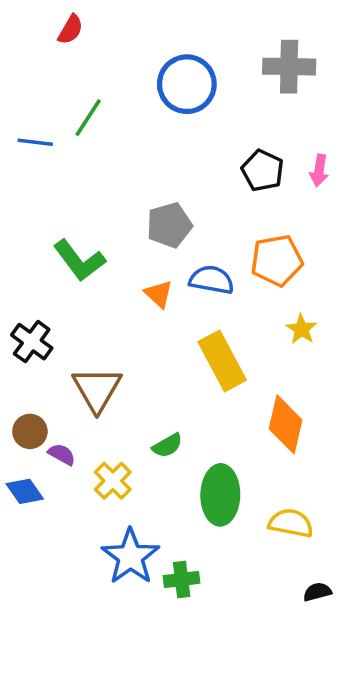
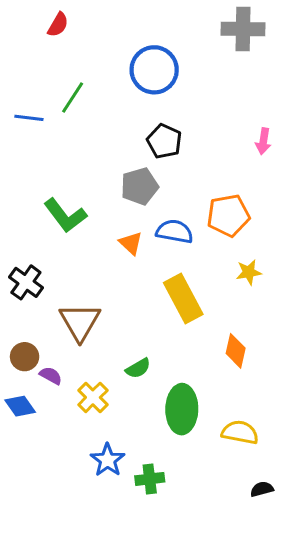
gray cross: (289, 67) -> (243, 29), moved
black pentagon: (263, 171) -> (164, 141), moved
yellow star: (301, 329) -> (249, 272), turned 30
orange diamond: (286, 424) -> (236, 351), size x0.7
blue star: (130, 557) -> (108, 460), size x0.7

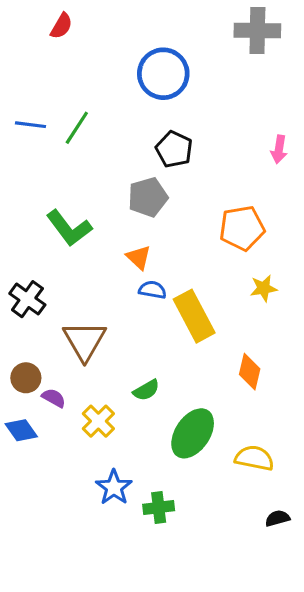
green line: (73, 98) -> (77, 128), moved
blue semicircle: (174, 231) -> (152, 290), moved, size x0.7
green ellipse: (182, 409) -> (193, 433), turned 33

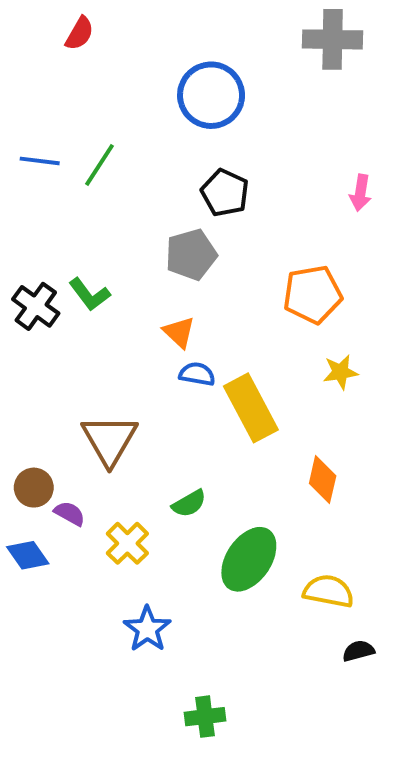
green L-shape: (69, 228) -> (90, 294), size x0.7
black cross: (27, 299) -> (36, 306), moved
green cross: (159, 507) -> (205, 717), moved
black semicircle: (277, 518) -> (358, 651), moved

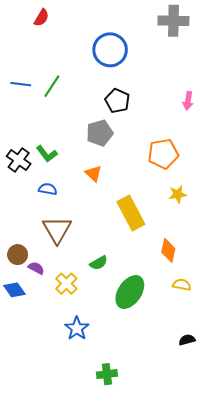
blue semicircle: (197, 374) -> (48, 189), moved
yellow semicircle: (329, 591) -> (182, 285), moved, size x0.7

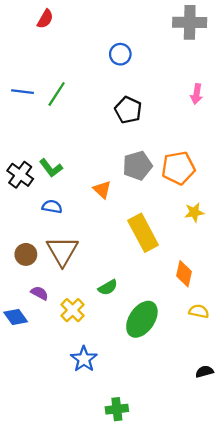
blue circle: (110, 50) -> (120, 54), size x0.6
pink arrow: (188, 101) -> (197, 94), moved
gray pentagon: (100, 133) -> (137, 166), moved
brown circle: (18, 255) -> (26, 254), moved

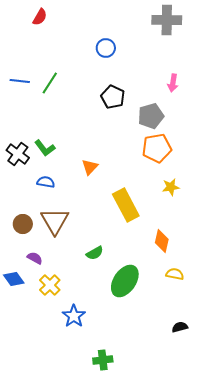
gray pentagon: (137, 166) -> (151, 116), moved
orange triangle: (102, 190) -> (90, 167), turned 30
yellow cross: (73, 310) -> (50, 285), moved

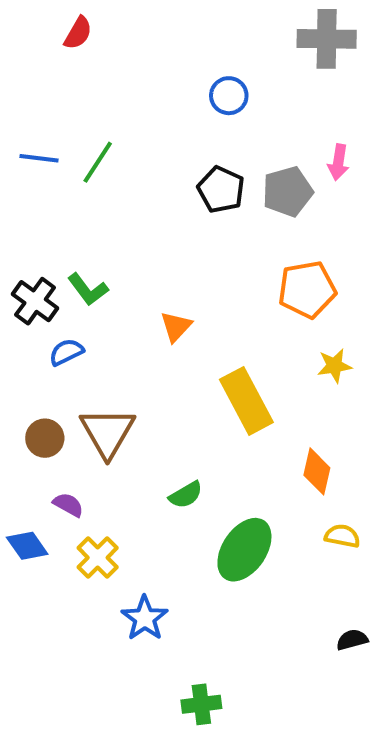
blue circle: (106, 48) -> (229, 96), moved
gray pentagon: (151, 116) -> (288, 192), moved
blue semicircle: (46, 182) -> (66, 352), moved, turned -36

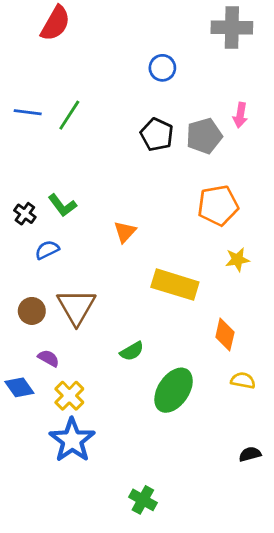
red semicircle: (78, 33) -> (55, 23), size x1.5
black cross: (35, 301) -> (25, 214), size x0.7
yellow rectangle: (246, 401) -> (175, 285), turned -45
blue star: (145, 618) -> (72, 440), moved, size x1.4
green cross: (201, 704) -> (143, 500), turned 36

